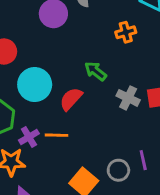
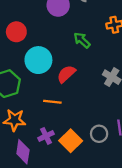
green arrow: (96, 71) -> (82, 40), moved
purple cross: (29, 137) -> (46, 136), moved

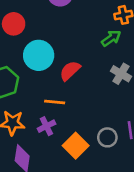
green arrow: (82, 40) -> (111, 38), moved, turned 102
purple cross: (46, 136) -> (46, 126), moved

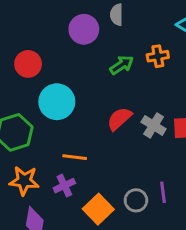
green arrow: (111, 38) -> (122, 65), moved
red semicircle: (70, 71) -> (119, 119), moved

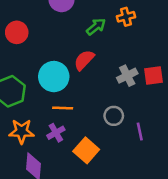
cyan circle: (57, 102) -> (54, 77), moved
red semicircle: (119, 119) -> (84, 60), moved
gray cross: (154, 125) -> (127, 76), turned 36
gray circle: (136, 200) -> (114, 116), moved

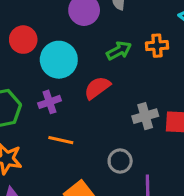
cyan circle: (54, 77) -> (59, 60), moved
purple cross: (56, 133) -> (49, 102), moved

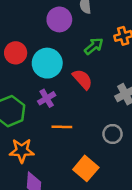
red semicircle: (97, 88) -> (82, 79), turned 95

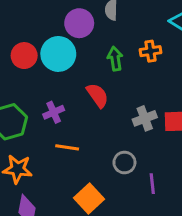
green arrow: (94, 46) -> (115, 59), turned -66
cyan circle: (47, 63) -> (58, 54), moved

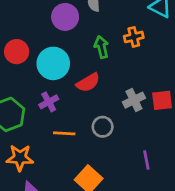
cyan circle: (58, 54) -> (53, 63), moved
red semicircle: (97, 95) -> (88, 82), turned 100
gray circle: (124, 163) -> (103, 127), moved

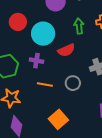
purple cross: (49, 102) -> (36, 61), turned 32

